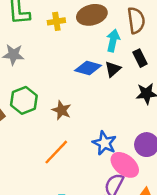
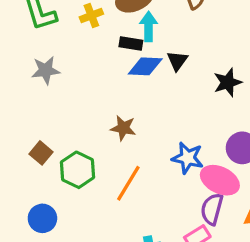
cyan arrow: (113, 41) -> (149, 27), moved
black rectangle: (140, 58) -> (131, 43), moved, turned -42
green hexagon: (24, 100) -> (78, 170), moved

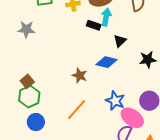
blue diamond: (145, 66) -> (107, 62), moved
gray star: (46, 70) -> (26, 29), moved
green hexagon: (78, 170) -> (29, 97), moved
blue circle: (42, 218) -> (36, 122), moved

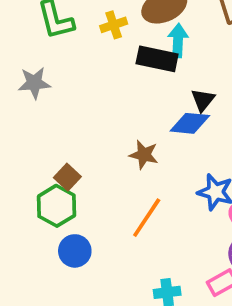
black rectangle: (94, 25) -> (157, 59), size x1.5
black triangle: (120, 41) -> (203, 100), moved
brown square: (27, 81) -> (67, 177), moved

